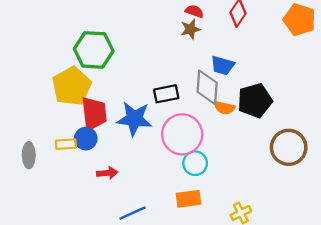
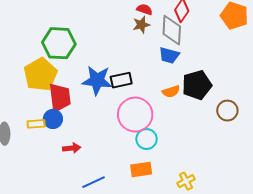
gray diamond: (207, 87) -> (172, 30), moved
orange semicircle: (225, 108) -> (171, 91), turned -30
blue star: (134, 119) -> (97, 80), moved
brown circle: (289, 147) -> (227, 111), moved, size x0.7

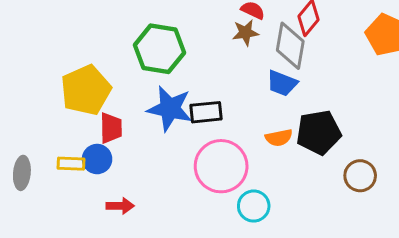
green hexagon: (59, 43) -> (160, 49), moved
red trapezoid: (60, 97) -> (111, 128), size x0.7
cyan circle: (147, 139) -> (254, 206), moved

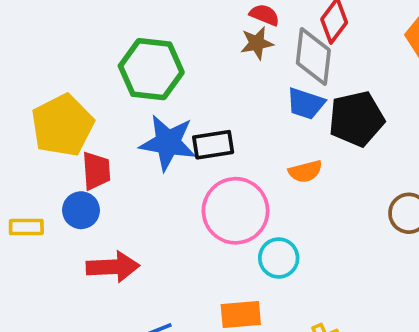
black pentagon: (319, 132) -> (356, 119), moved
yellow rectangle: (71, 164) -> (26, 227), moved
red arrow: (120, 206) -> (113, 267), size x1.5

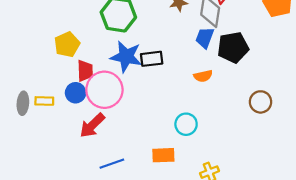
blue trapezoid: (306, 104) -> (205, 38), turned 90
yellow pentagon: (62, 125) -> (67, 44), size x0.7
pink circle: (236, 211) -> (104, 90), moved
red arrow: (113, 267) -> (92, 125), turned 136

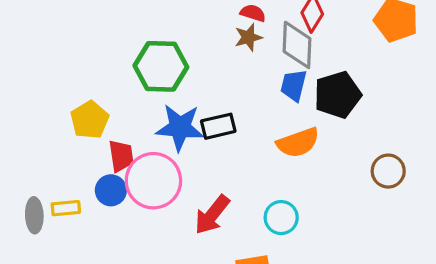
orange semicircle: (203, 76) -> (298, 143), size x1.5
red arrow: (92, 125) -> (212, 215), moved

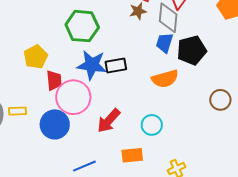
blue circle: (111, 190) -> (55, 124), moved, size x1.5

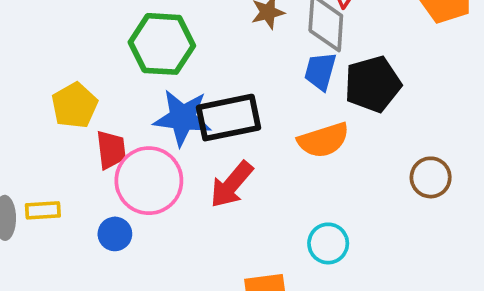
black rectangle: (116, 66) -> (228, 118), size x1.5
red arrow: (109, 121) -> (232, 185), moved
blue circle: (55, 124) -> (115, 234), size x0.6
cyan circle: (152, 125) -> (328, 243), moved

